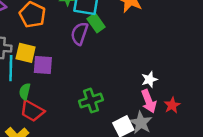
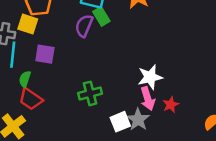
yellow square: (26, 53) -> (28, 24), moved
white star: (149, 79) -> (150, 77), size x1.5

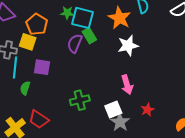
white star: (150, 77) -> (128, 46), moved
red trapezoid: (31, 99) -> (39, 119), moved
pink arrow: (148, 99) -> (127, 85), moved
white square: (120, 122) -> (113, 109), moved

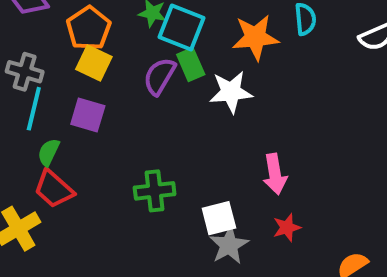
orange star: (120, 18) -> (255, 37), turned 30
yellow square: (28, 42) -> (94, 63), moved
white star: (128, 46) -> (231, 92), moved
pink arrow: (127, 85) -> (275, 174), moved
red trapezoid: (39, 119) -> (54, 189), moved

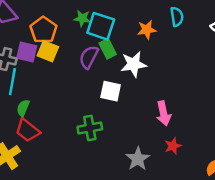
orange star: (255, 37) -> (147, 30), size x0.7
purple square: (88, 115) -> (27, 52), moved
white square: (219, 218) -> (111, 91), moved, turned 30

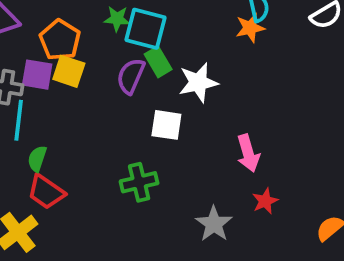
orange star: (147, 30) -> (250, 28), moved

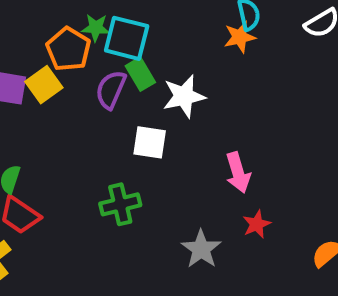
orange pentagon: (60, 40) -> (68, 49), moved
yellow square: (69, 71) -> (44, 85), turned 36

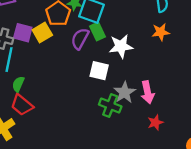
orange star: (240, 37) -> (161, 32), moved
green cross: (120, 204) -> (110, 106), moved, turned 30
gray star: (201, 249) -> (125, 92), moved

